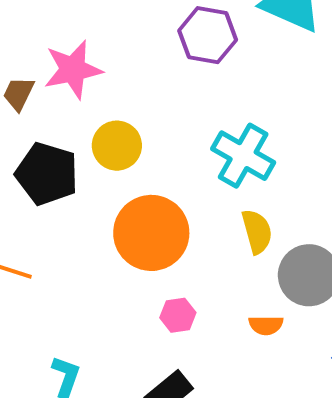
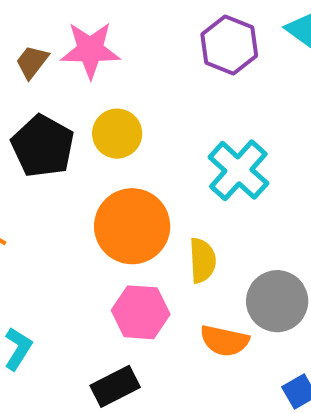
yellow semicircle: (257, 231) -> (202, 260), moved
pink hexagon: (178, 315) -> (141, 312), size x1.6
orange semicircle: (266, 325) -> (224, 341), size x1.4

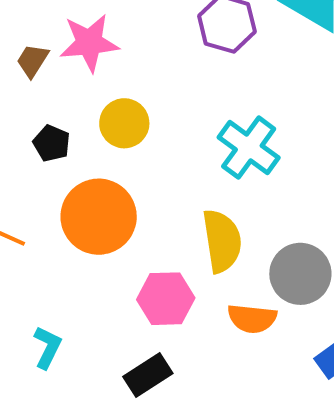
black pentagon: (43, 146) -> (52, 143), size x0.6
orange circle: (132, 226) -> (99, 217), moved
yellow semicircle: (202, 260) -> (222, 241), size x1.4

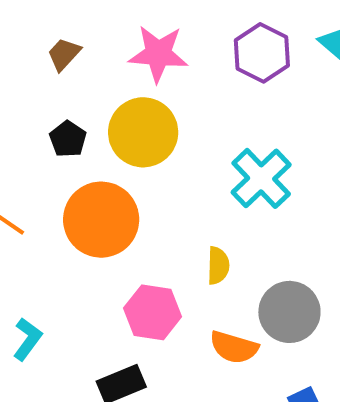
pink star: (89, 43) -> (158, 54), moved
yellow circle: (124, 123) -> (143, 132), size x1.4
yellow semicircle: (222, 241) -> (218, 266), size x0.6

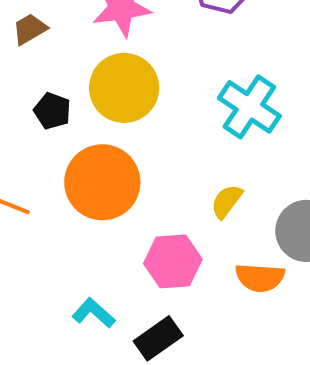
brown trapezoid: (64, 54) -> (30, 29), turned 30
yellow semicircle: (218, 266) -> (227, 201), turned -132
cyan L-shape: (27, 339) -> (94, 313), moved, turned -72

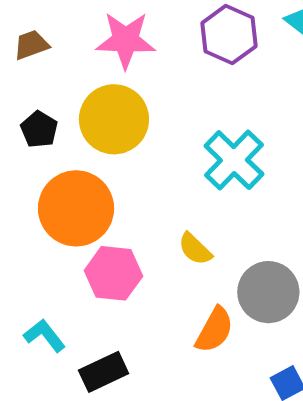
yellow semicircle: (227, 201) -> (195, 249), turned -93
pink hexagon: (173, 261) -> (113, 273), moved
orange semicircle: (260, 278) -> (214, 330), turned -75

